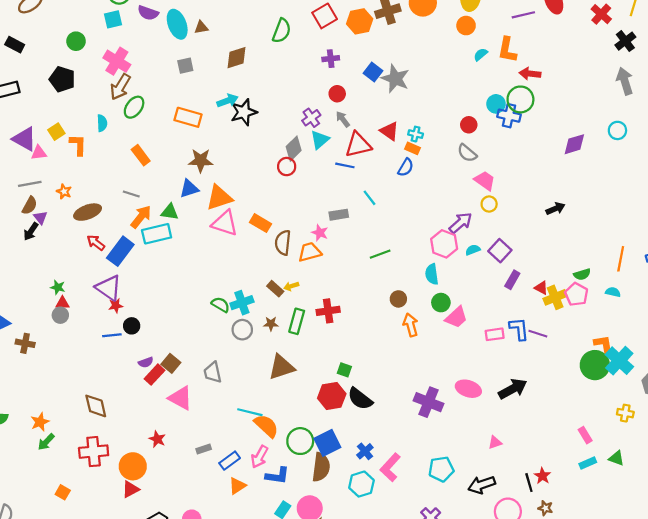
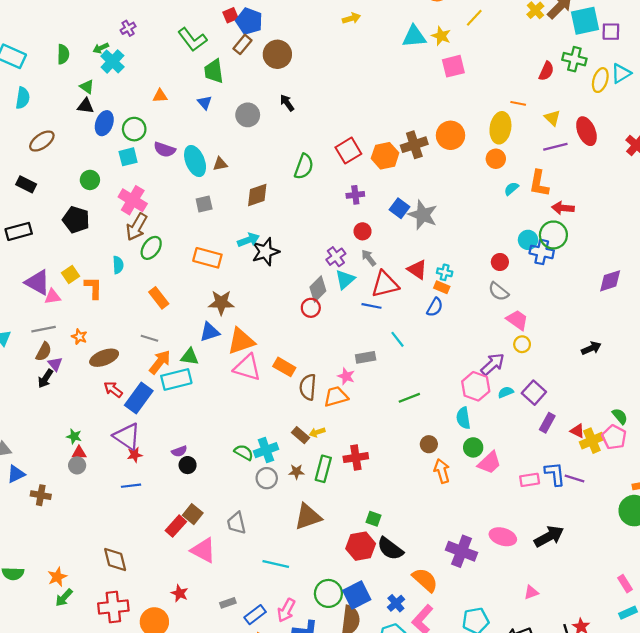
green semicircle: (582, 274) -> (620, 416), turned -112
black circle: (132, 326) -> (188, 465), moved
purple semicircle: (146, 362) -> (179, 451), moved
orange semicircle: (266, 426) -> (425, 580), moved

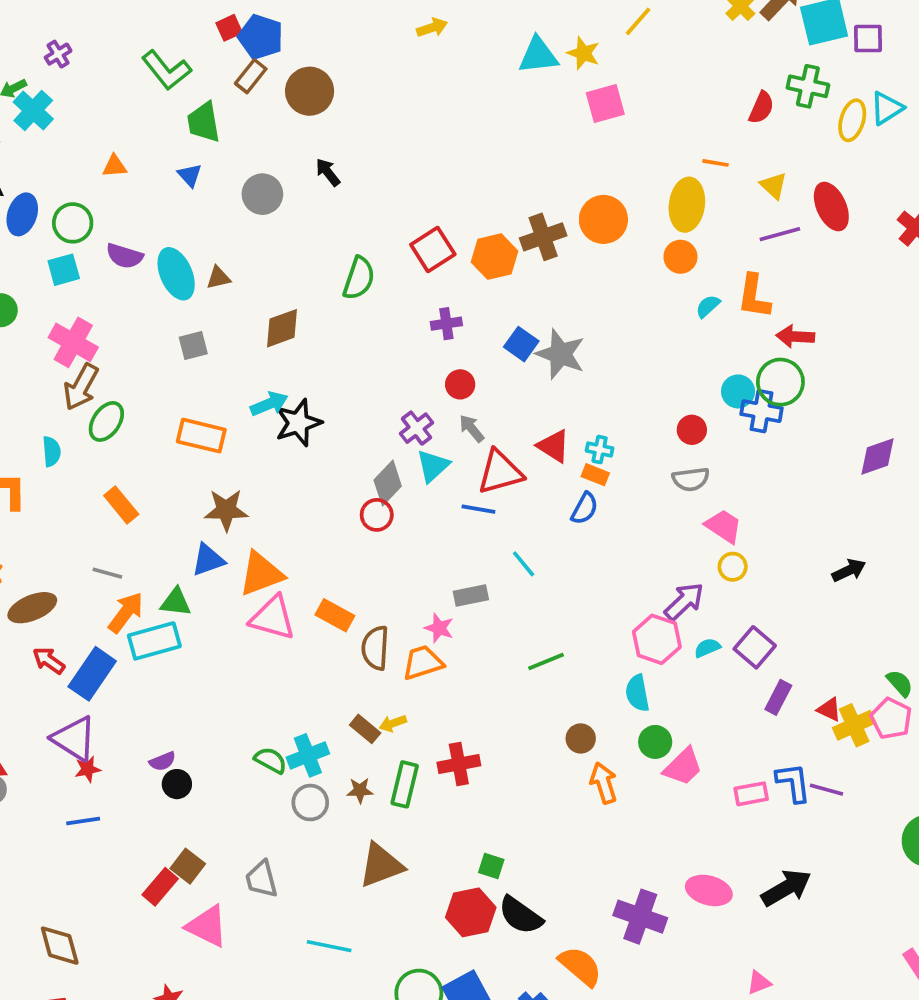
gray semicircle: (498, 291) -> (691, 479), turned -45

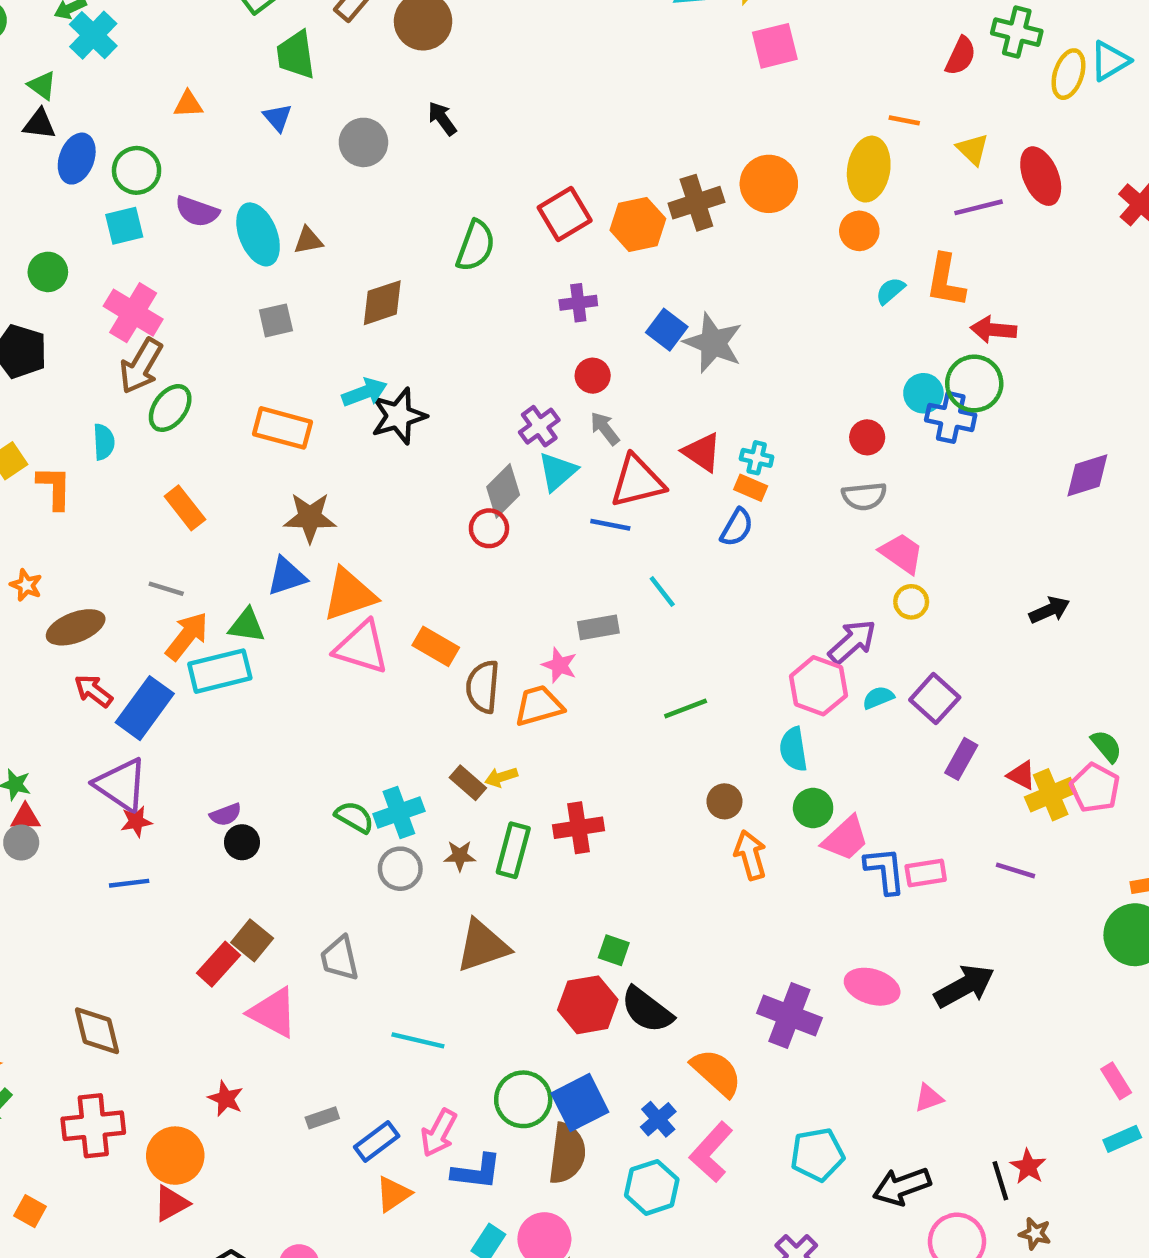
blue L-shape: (793, 783) -> (885, 870), moved

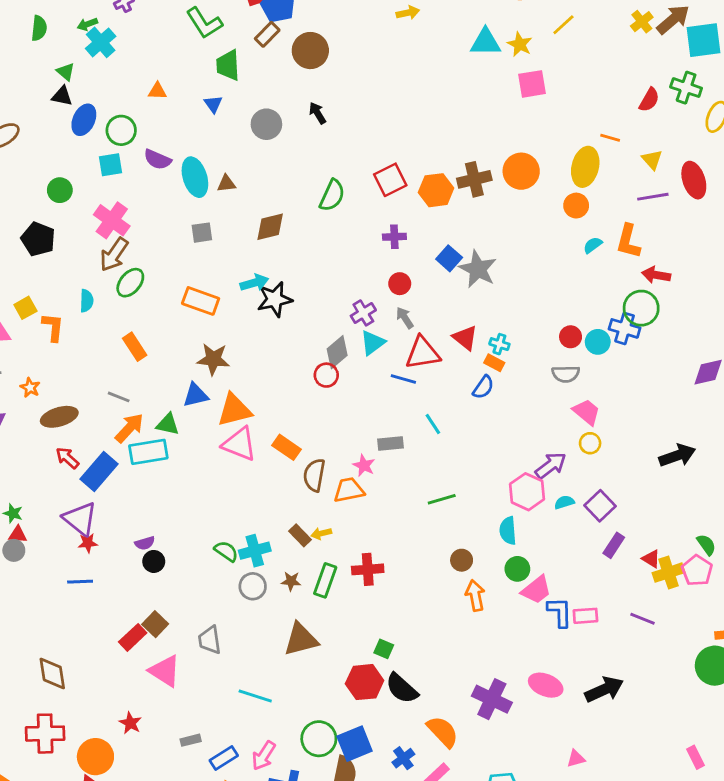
cyan circle: (923, 393) -> (598, 342), moved
black arrow: (1049, 610) -> (677, 456), size x1.4

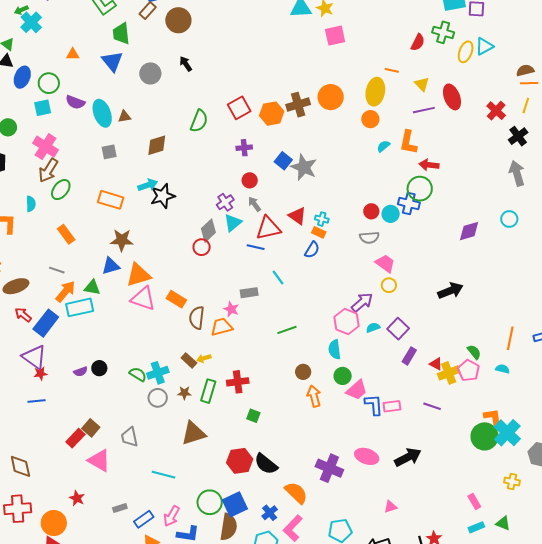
blue triangle: (213, 104) -> (112, 61), size x1.6
black circle: (154, 561) -> (99, 368), moved
green square: (384, 649) -> (253, 416), moved

